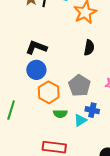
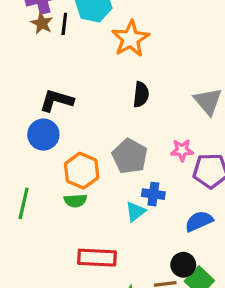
blue circle: (36, 70) -> (43, 135), moved
green semicircle: (60, 114) -> (75, 201), moved

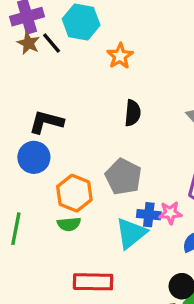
black line: (64, 24) -> (52, 43), turned -45
orange star: (130, 39) -> (120, 56), size x0.7
pink star: (182, 150) -> (170, 213), moved
cyan triangle: (135, 212) -> (131, 233), size x1.5

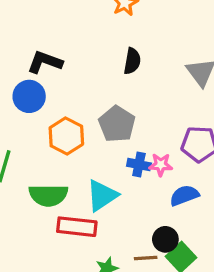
green semicircle: (69, 224) -> (48, 195), moved, size x1.6
cyan triangle: (131, 233) -> (102, 196), moved

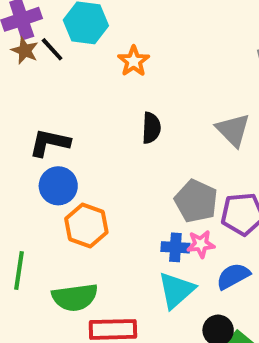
blue circle: (29, 96) -> (58, 186), moved
gray pentagon: (117, 124) -> (196, 201), moved
cyan triangle: (102, 196) -> (176, 290), moved

